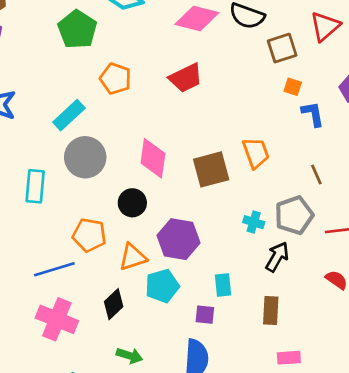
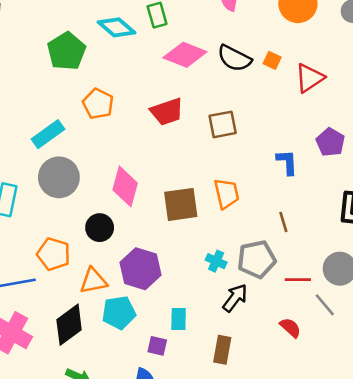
brown square: (282, 48) -> (223, 124), moved
orange square: (293, 87) -> (272, 60), moved
black diamond: (114, 304) -> (69, 325), size x1.4

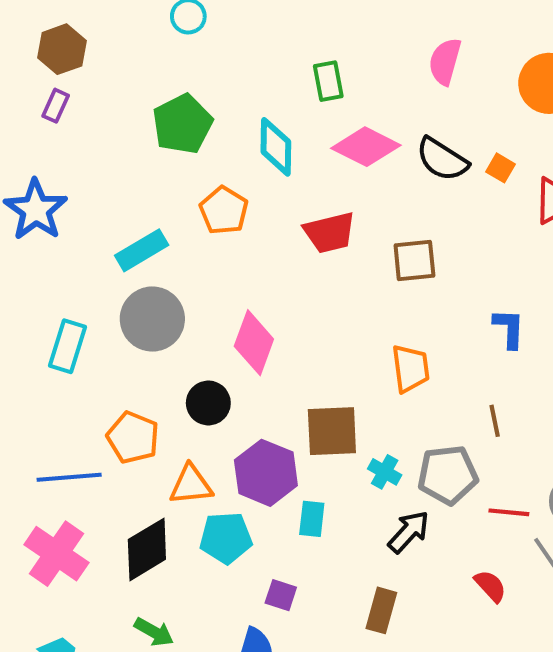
cyan diamond: (116, 27) -> (276, 147), moved, turned 45
brown square: (181, 204) -> (332, 431), moved
cyan rectangle: (179, 319) -> (312, 519), moved

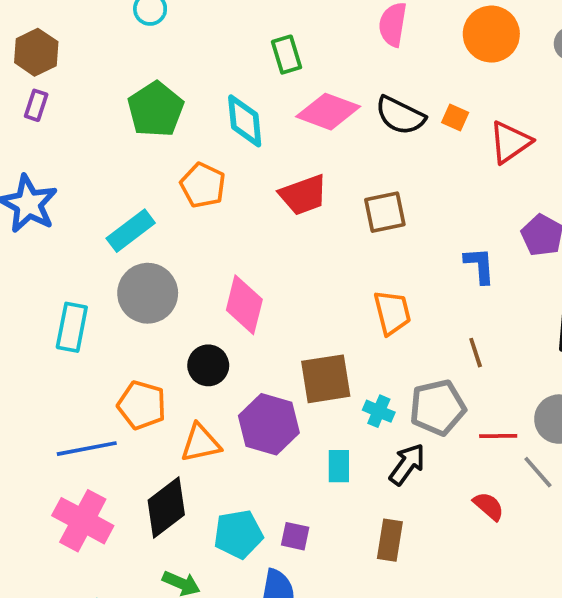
cyan rectangle: (312, 519) -> (339, 466), moved
cyan pentagon: (226, 538) -> (238, 534), moved

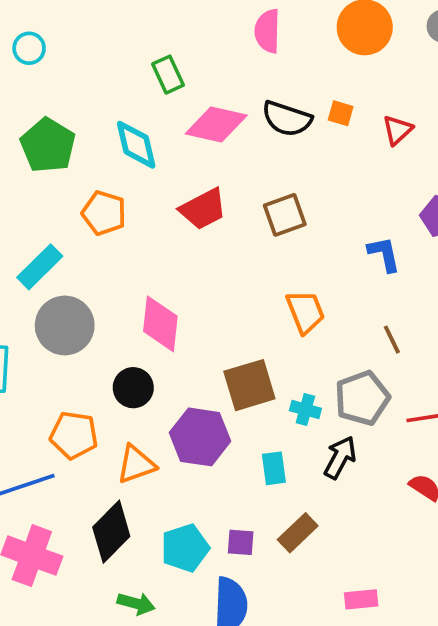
red triangle: (510, 142) -> (397, 130), size x0.7
brown rectangle: (390, 540) -> (298, 533), moved, turned 45

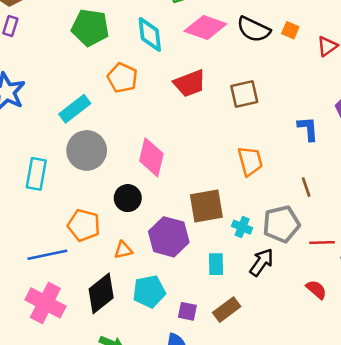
green pentagon: (48, 145) -> (90, 28), turned -30
orange triangle: (136, 464) -> (123, 250), size x0.7
cyan pentagon: (185, 548) -> (149, 292), moved

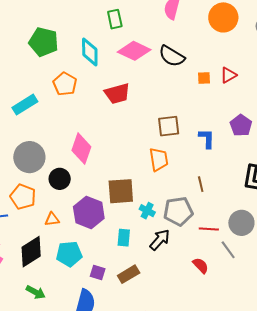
orange square: (290, 30) -> (204, 78), moved, turned -32
brown square: (244, 94) -> (169, 126), moved
gray circle: (87, 150) -> (29, 157), moved

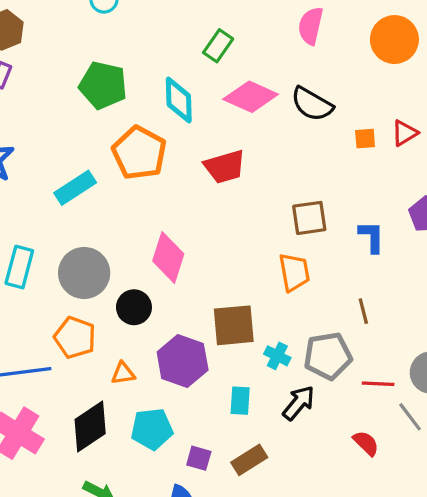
green rectangle: (115, 19) -> (218, 46), turned 48
orange pentagon: (65, 84) -> (139, 153), size x1.4

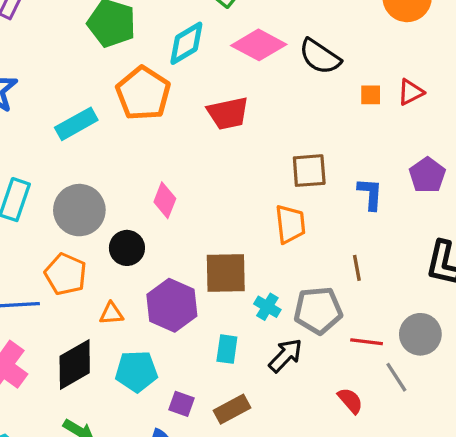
cyan diamond: (179, 100) -> (186, 43), turned 57
pink diamond: (168, 257) -> (165, 200), size x0.7

